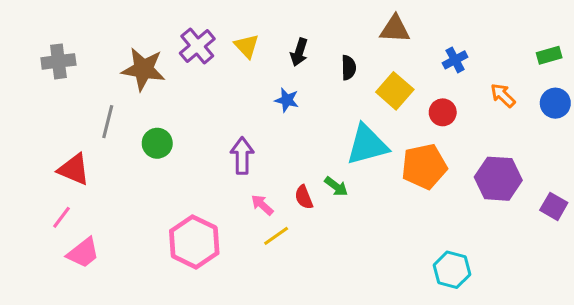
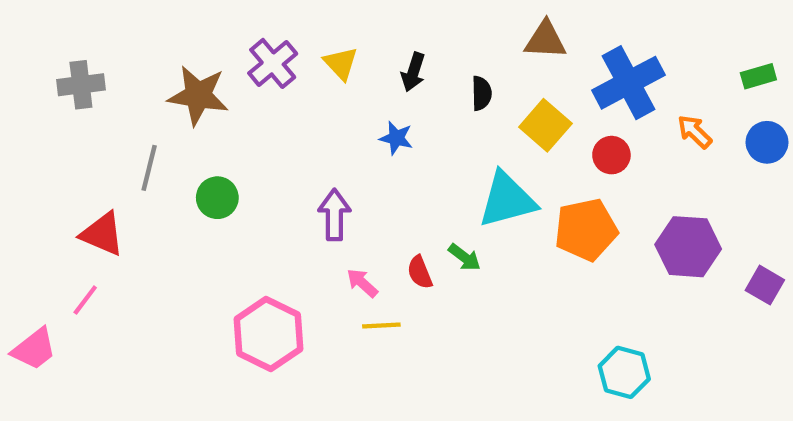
blue cross: (455, 60) -> (629, 83), size x2.0
yellow line: (276, 236) -> (381, 326), turned 32
pink trapezoid: (83, 253) -> (34, 349), moved

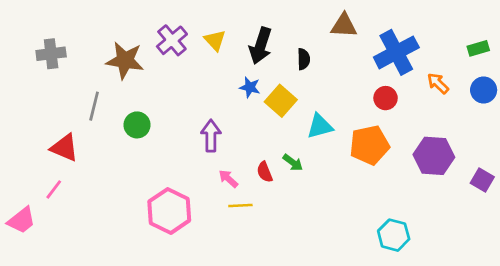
black arrow: (413, 72) -> (261, 46), size x1.5
yellow square: (545, 125) -> (281, 101), moved
cyan triangle: (507, 200) -> (320, 126), size x0.7

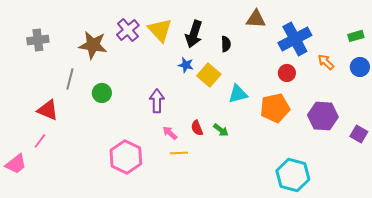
yellow triangle: (215, 40) -> (160, 30), size x1.5
green arrow: (293, 163) -> (221, 130), moved
cyan hexagon: (394, 235) -> (293, 175), size x1.4

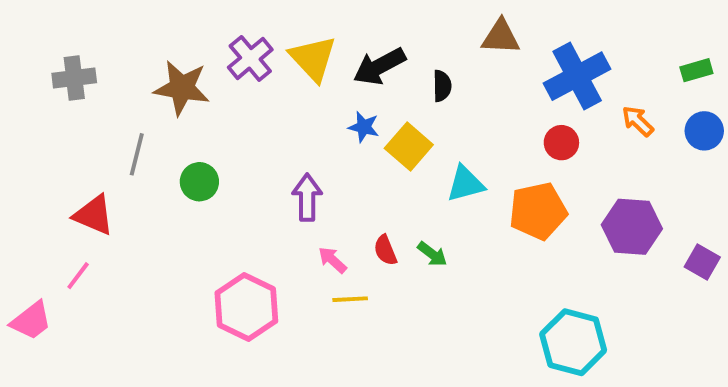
black arrow: (194, 34) -> (379, 66), turned 44

